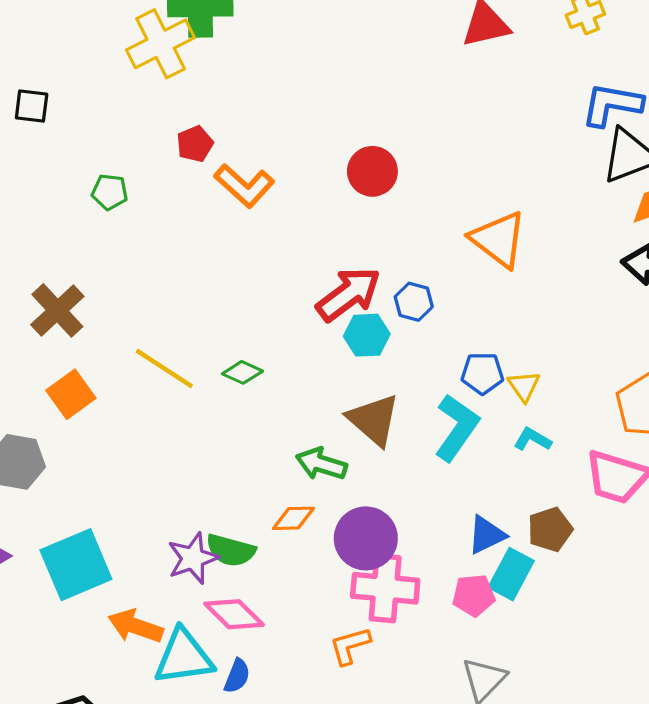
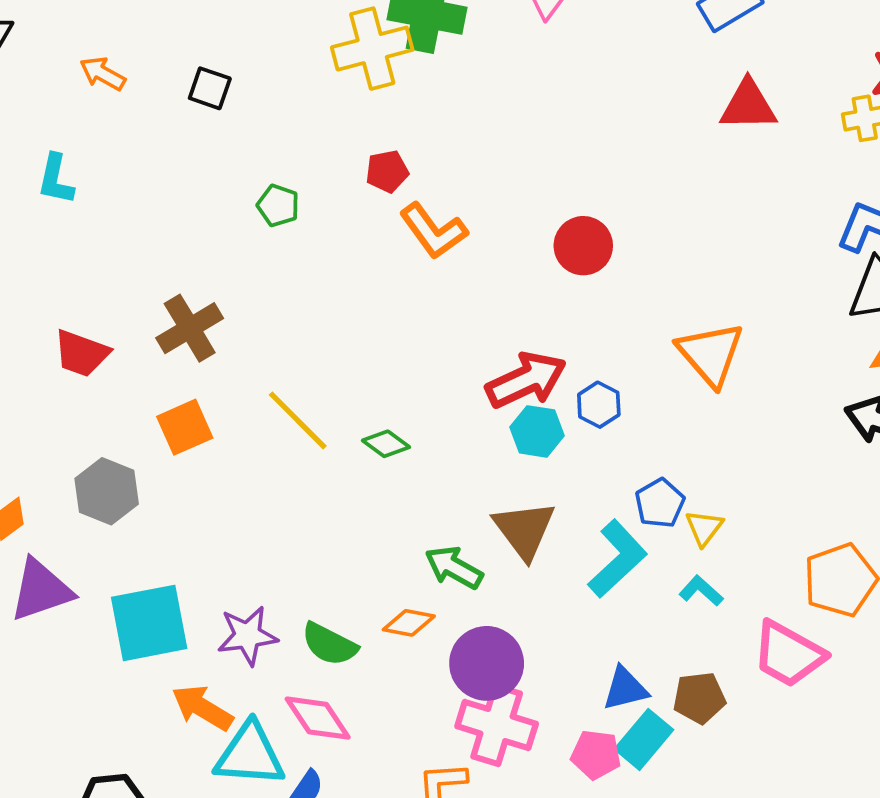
blue pentagon: (482, 373) -> (660, 503), turned 30
purple star: (193, 558) -> (247, 636), moved

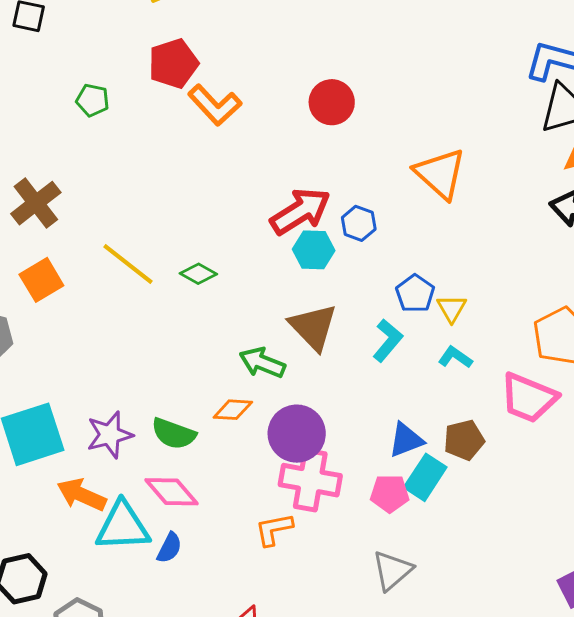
red pentagon: (387, 171) -> (173, 63), size x1.5
cyan L-shape: (617, 559) -> (388, 340), size x0.7

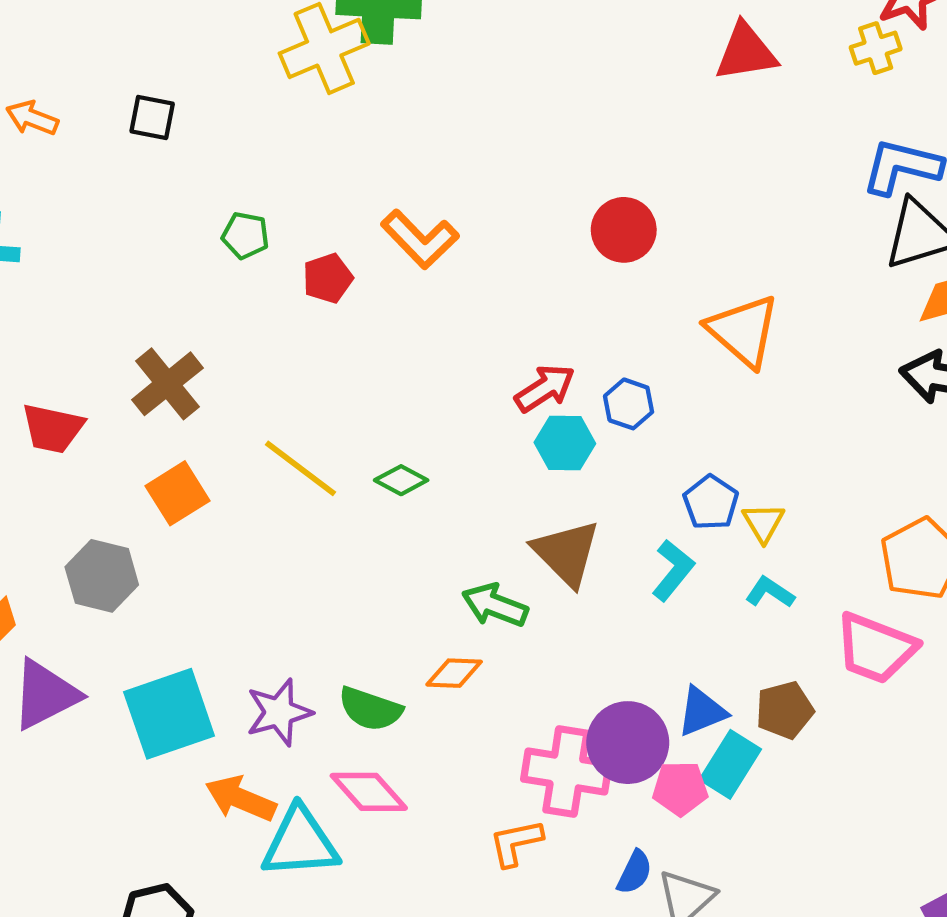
red pentagon: (173, 63) -> (328, 278), moved, size x0.7
red circle: (332, 102) -> (624, 230), moved
red arrow: (300, 211) -> (545, 388), size x0.7
purple circle: (297, 434) -> (628, 743), moved
blue semicircle: (169, 548) -> (635, 872), moved

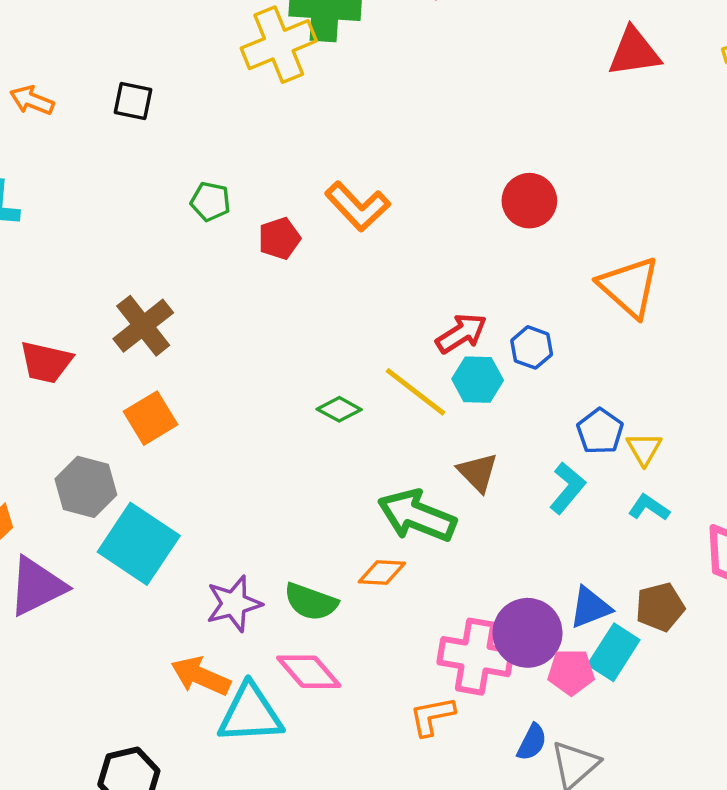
yellow line: (300, 468) -> (415, 392), moved
brown triangle: (566, 553) -> (478, 472), size x0.7
green arrow: (495, 605) -> (417, 516), size x1.4
cyan square: (169, 714) -> (139, 544), moved, turned -38

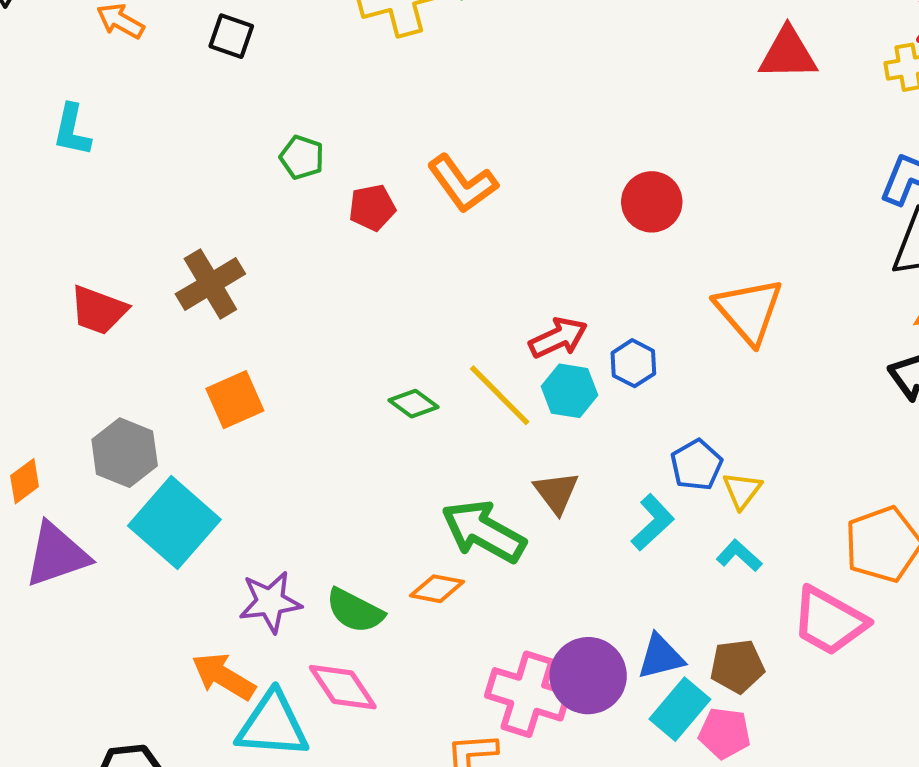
orange square: (151, 418) -> (235, 400), moved
pink pentagon: (571, 672) -> (725, 733), moved

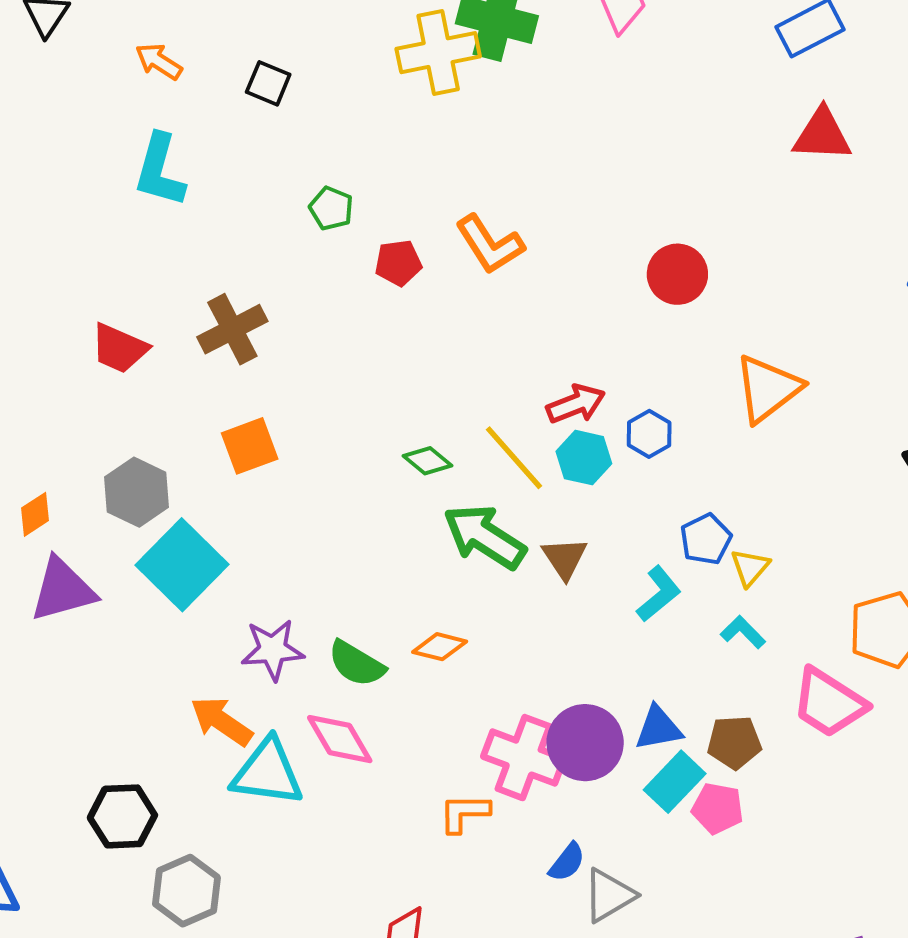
cyan L-shape: (72, 130) -> (160, 170), moved, size x1.4
orange triangle: (749, 311) -> (768, 389), turned 30
green arrow: (483, 531) -> (485, 537), moved

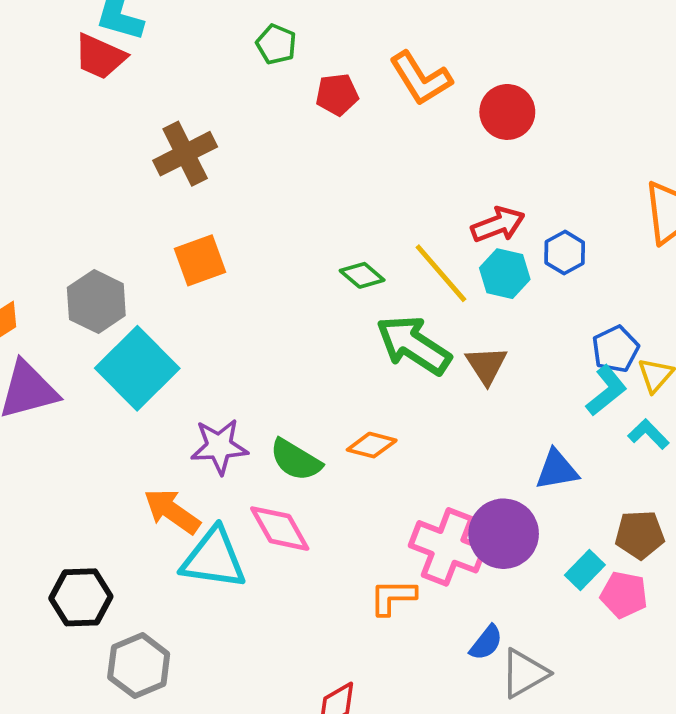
red circle: (677, 274) -> (507, 112), moved
red trapezoid: (119, 348) -> (100, 57), moved
cyan L-shape: (659, 594) -> (606, 391), moved
blue triangle: (658, 728) -> (557, 470), moved
cyan rectangle: (675, 782) -> (585, 570), size x0.7

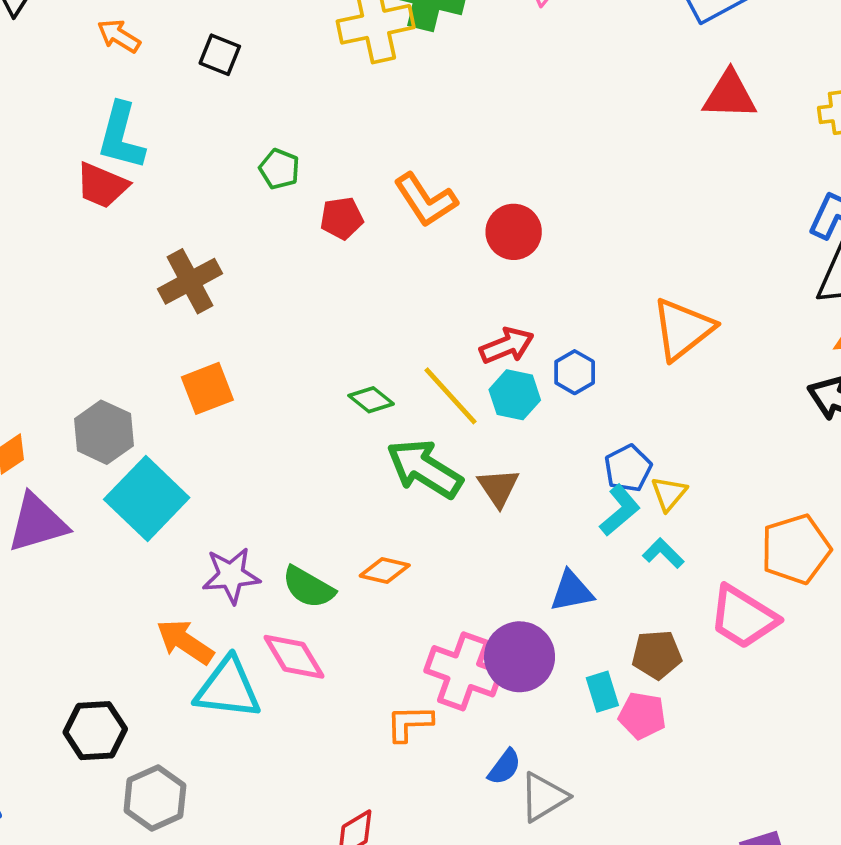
cyan rectangle: (585, 570) -> (602, 692), turned -60

